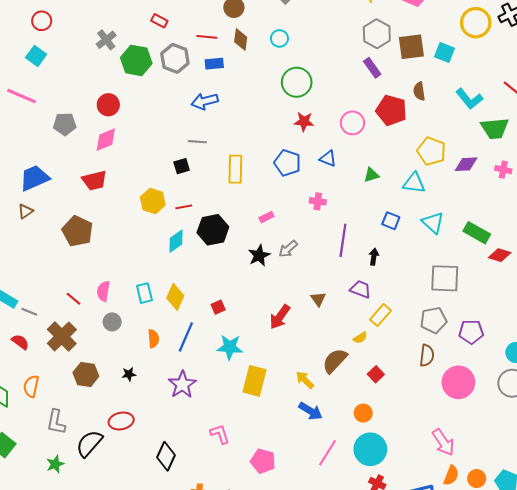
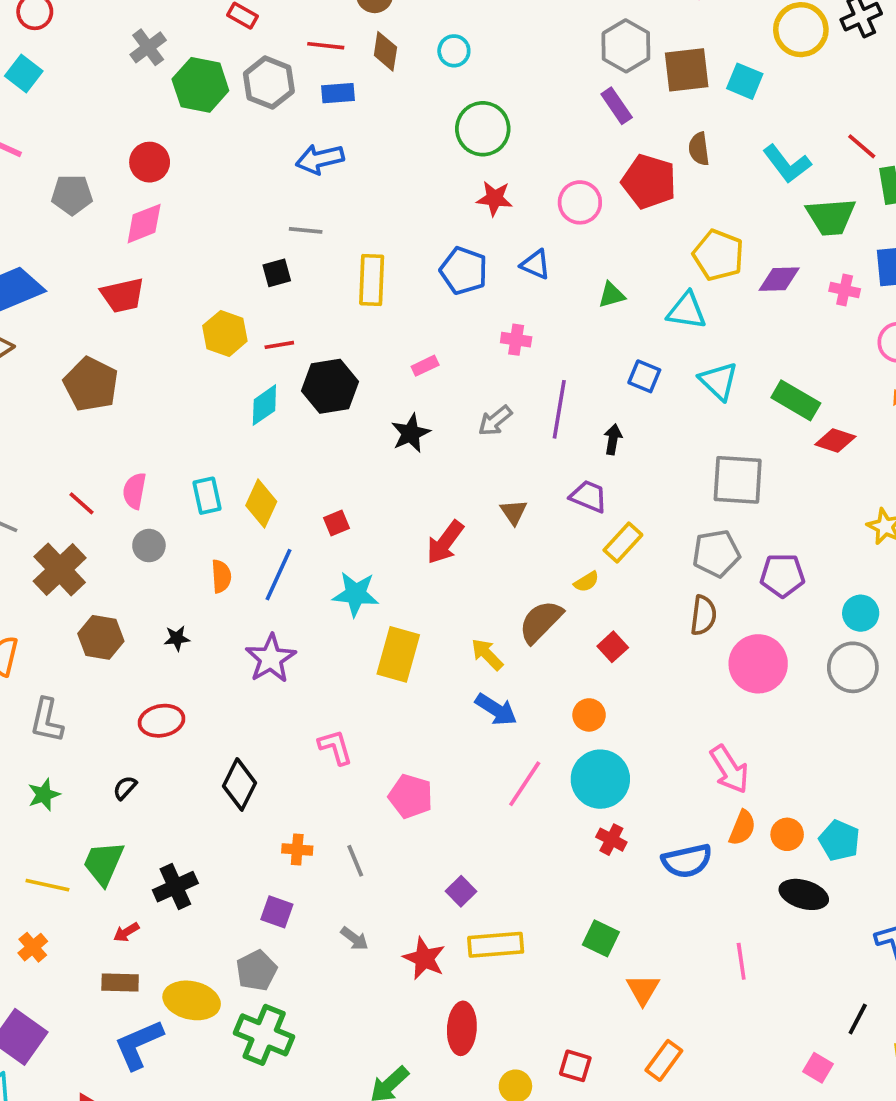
gray arrow: (288, 249) -> (495, 421), moved
black semicircle: (89, 444) -> (125, 788), moved, size x0.5

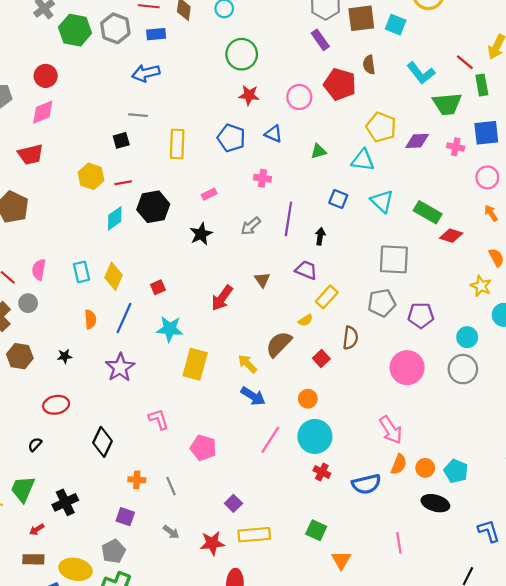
gray circle: (149, 546) -> (28, 303), moved
brown semicircle: (703, 615) -> (350, 338), moved
red star: (424, 958) -> (212, 543), turned -30

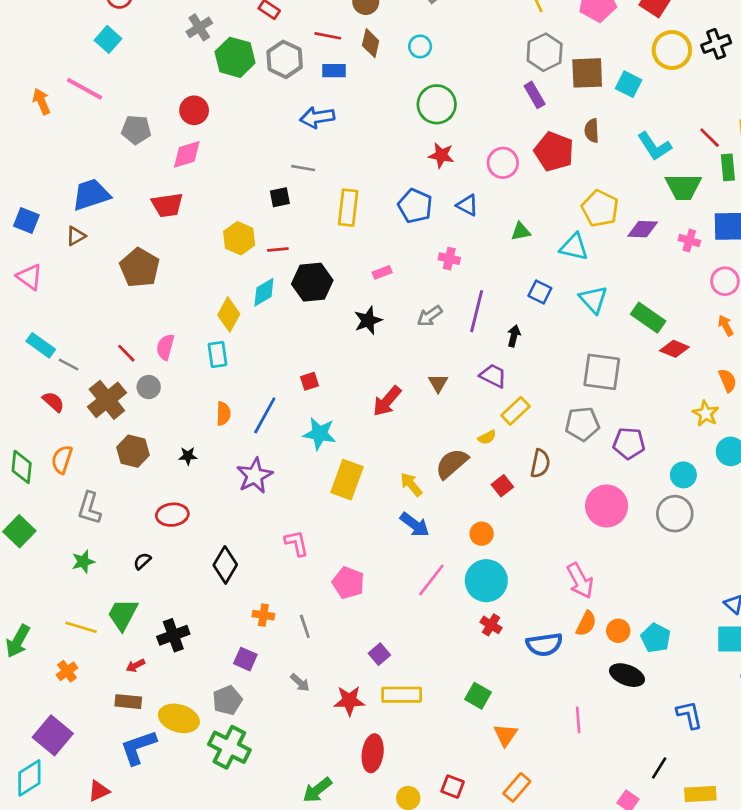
yellow diamond: (113, 276) -> (229, 314), moved

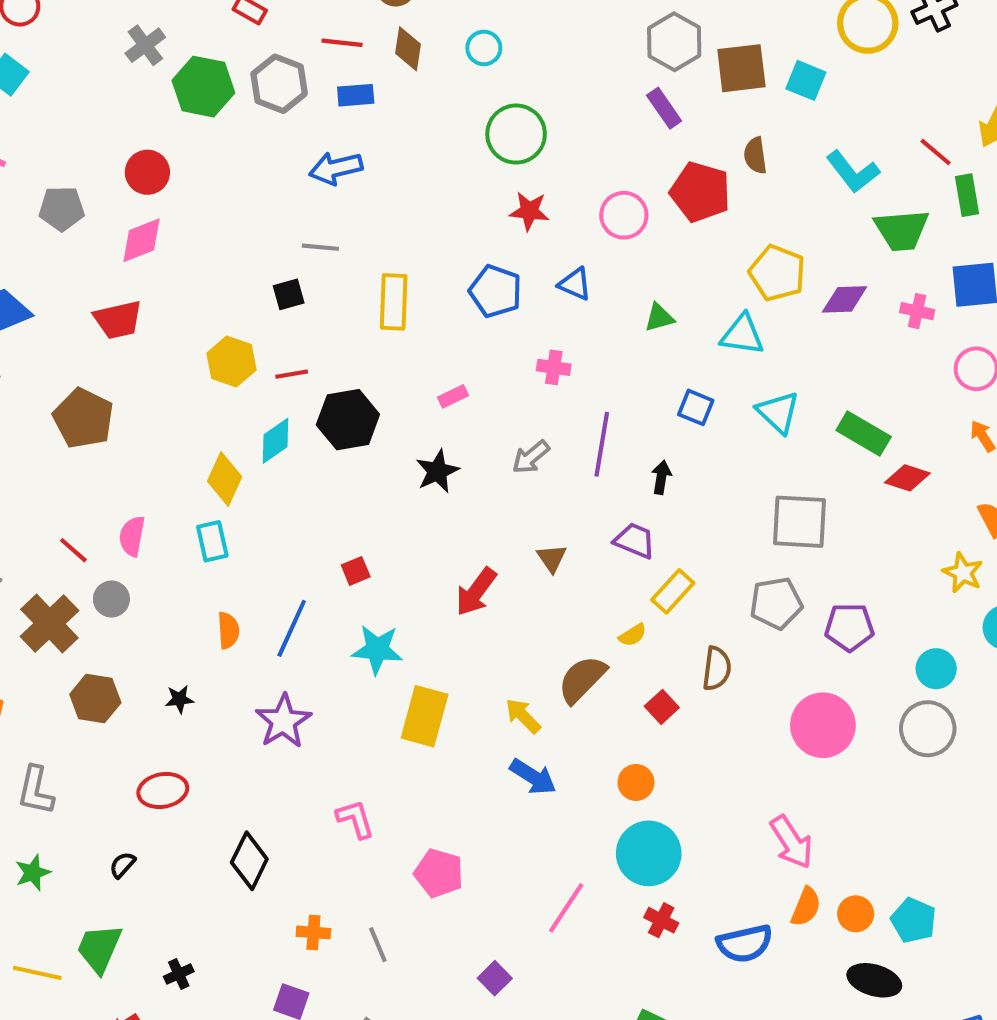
pink line: (431, 580) -> (566, 908), moved
black cross: (173, 635) -> (179, 974), size x0.6

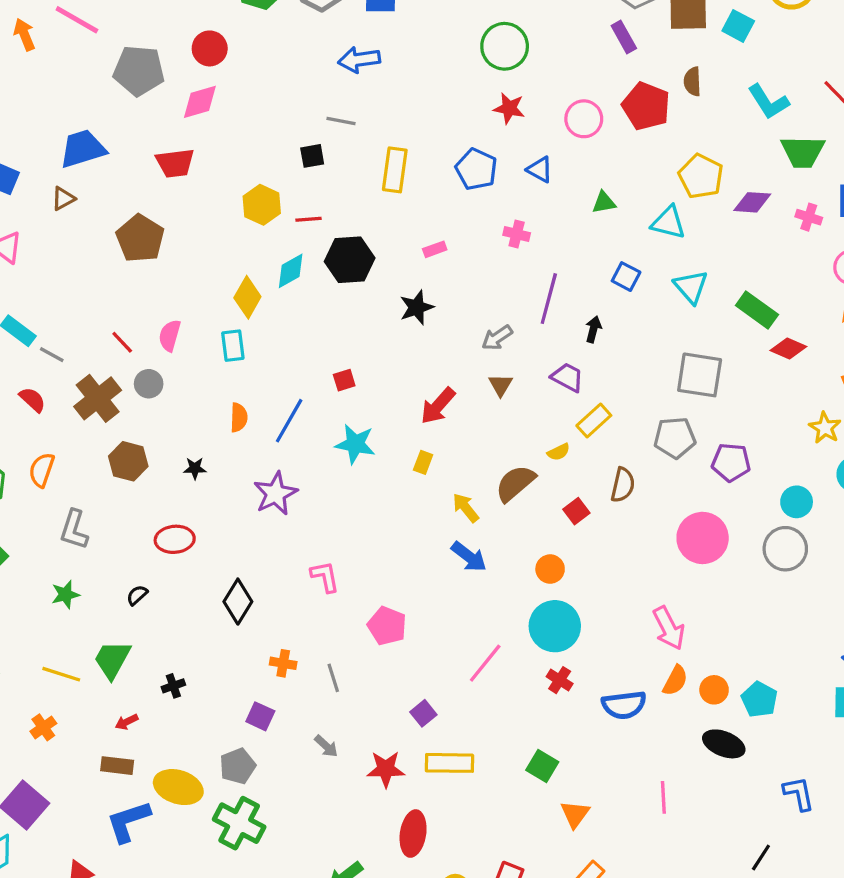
gray pentagon: (62, 209) -> (139, 71), size x1.4
gray arrow: (531, 457) -> (497, 338), moved
yellow rectangle: (425, 716) -> (423, 462), moved, size x0.5

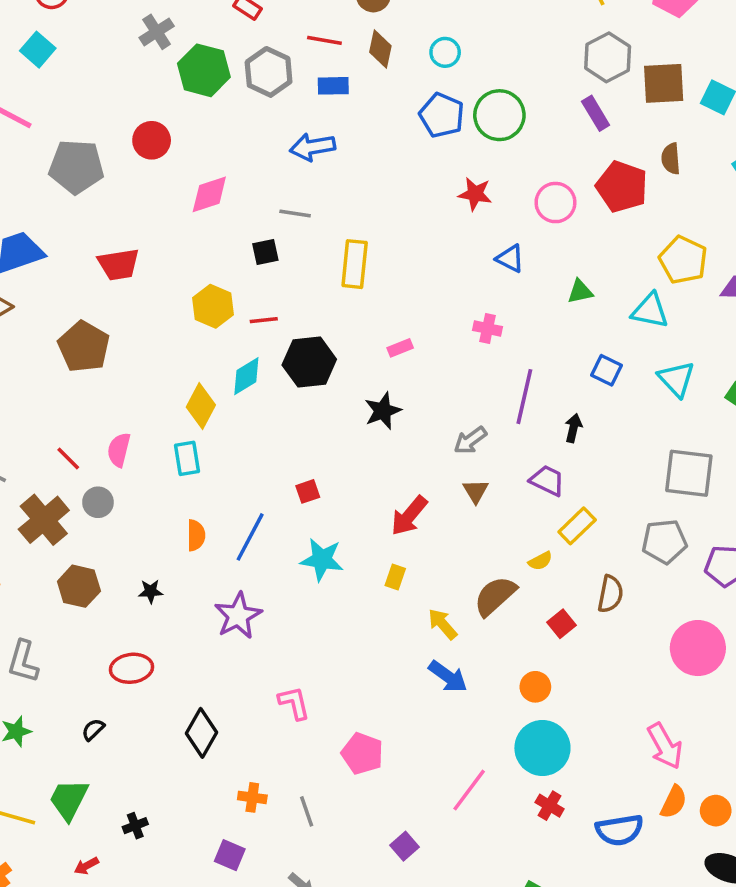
green circle: (505, 46) -> (499, 115), moved
pink diamond: (200, 102) -> (209, 194), moved
blue pentagon: (476, 169) -> (442, 115), moved

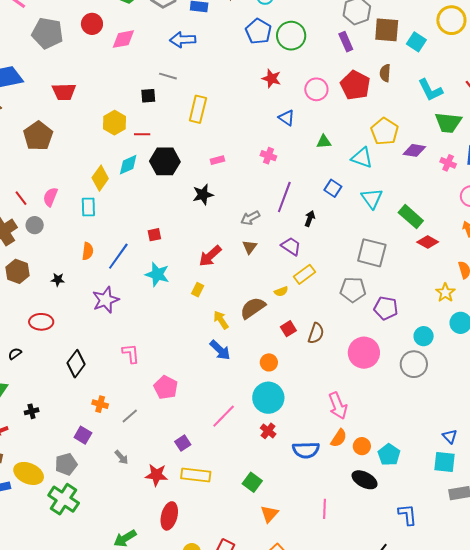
pink diamond: (209, 194) -> (123, 39), moved
brown semicircle: (610, 594) -> (316, 333), moved
gray line: (307, 811) -> (130, 416), turned 60

